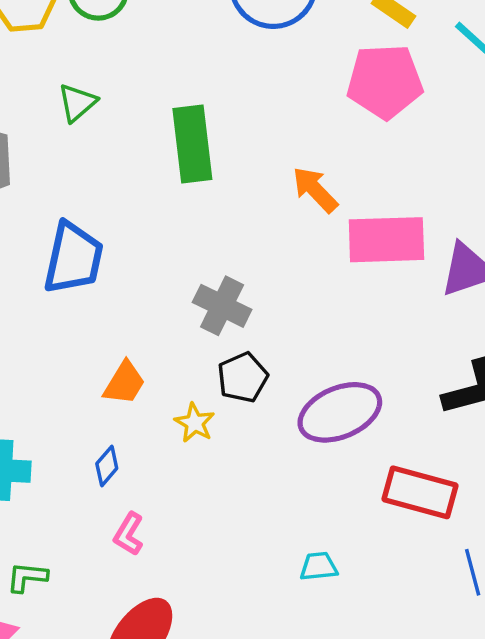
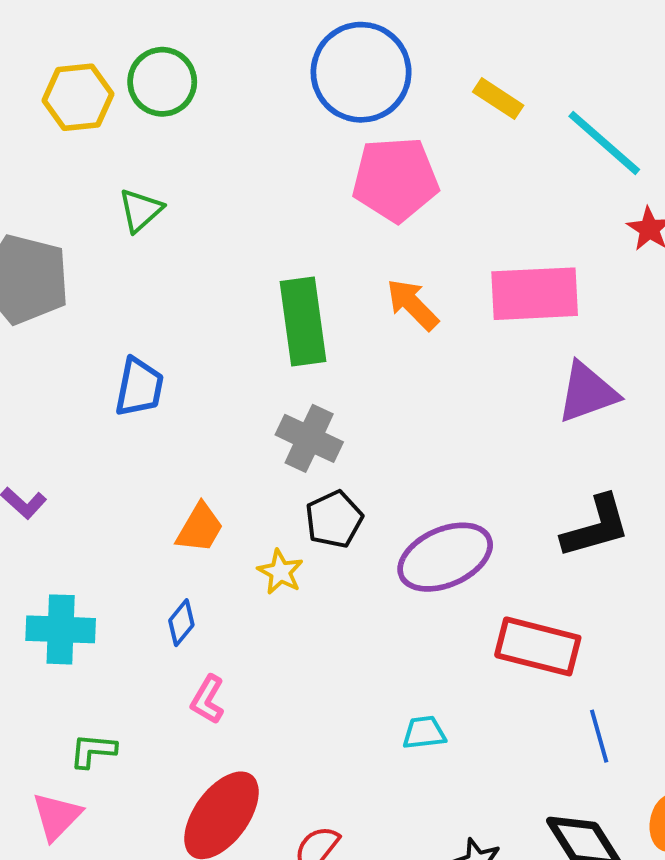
pink pentagon: (385, 81) -> (395, 179), moved
green rectangle: (192, 144) -> (303, 321), moved
pink rectangle: (386, 240) -> (535, 294), moved
blue trapezoid: (73, 258) -> (139, 387), size x0.7

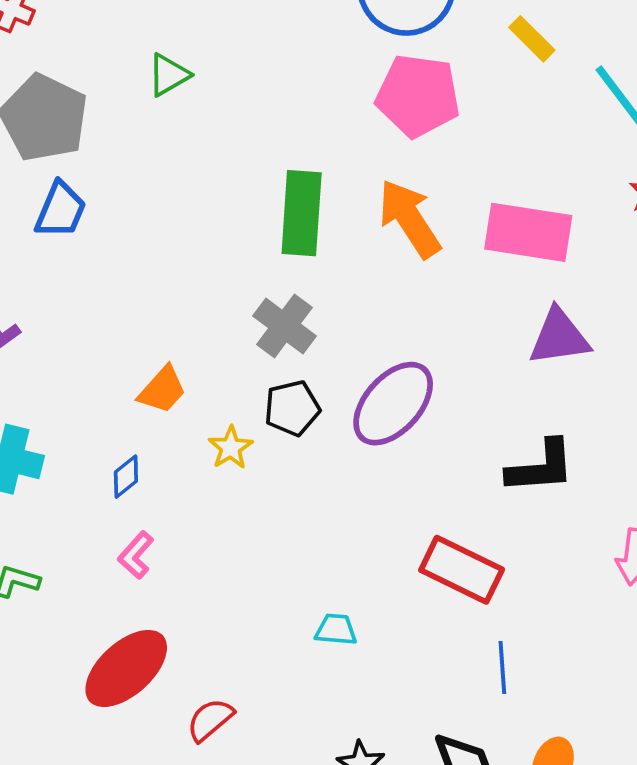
orange arrow: (412, 305) -> (410, 219), size x1.4
blue trapezoid: (139, 387) -> (61, 210), moved
purple ellipse: (445, 557) -> (393, 404), moved, turned -36

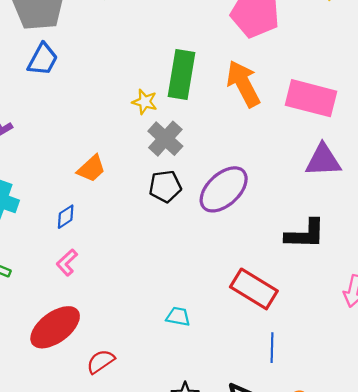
yellow star: (231, 448) -> (145, 102), moved, turned -30

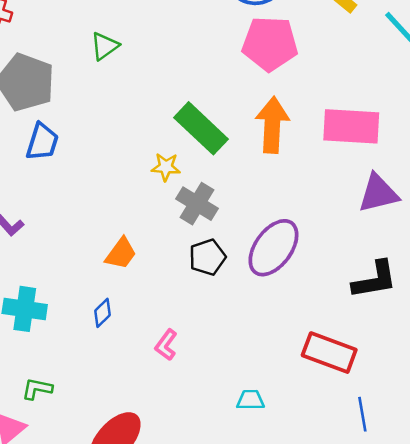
green rectangle: (181, 75) -> (201, 128), turned -45
orange arrow: (243, 84) -> (272, 125), turned 42
pink L-shape: (67, 262) -> (166, 345), moved

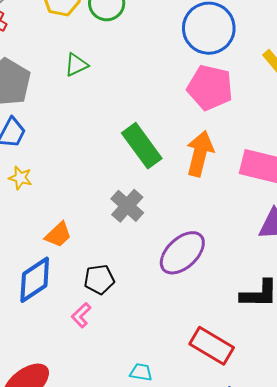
yellow star: (166, 167) -> (20, 178), moved
black pentagon: (207, 257) -> (99, 279), moved
blue diamond: (102, 313) -> (35, 280), size x2.0

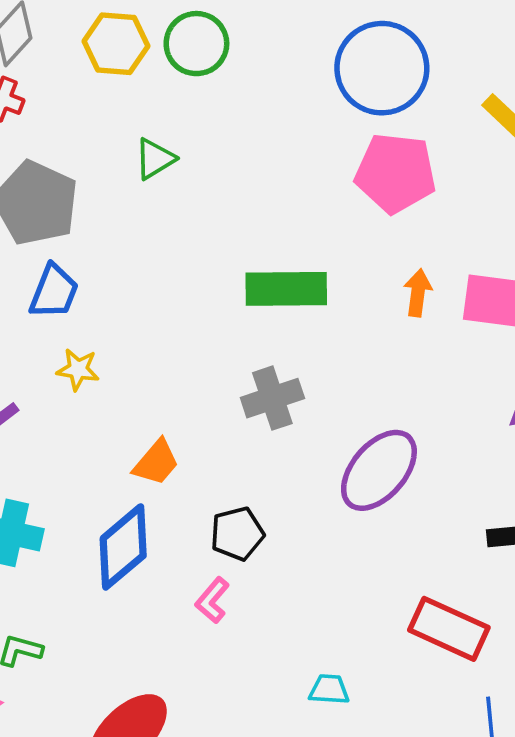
green rectangle: (142, 146) -> (286, 289), turned -48
orange arrow: (200, 154) -> (418, 293), moved, size x0.6
gray cross: (127, 206) -> (272, 398), turned 36

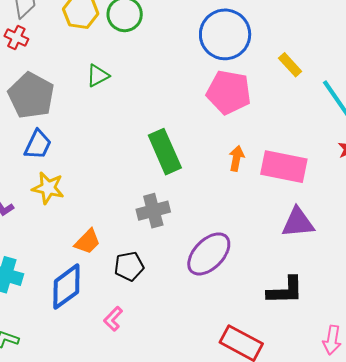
green rectangle: (286, 289) -> (165, 152), turned 63
yellow star: (78, 369) -> (48, 188), size x1.4
black pentagon: (237, 534) -> (129, 266), moved

